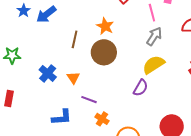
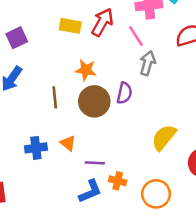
yellow semicircle: (154, 65) -> (164, 137), moved
blue cross: (48, 73) -> (36, 148), turned -30
purple semicircle: (141, 88) -> (124, 93), moved
blue L-shape: (62, 117) -> (90, 191), moved

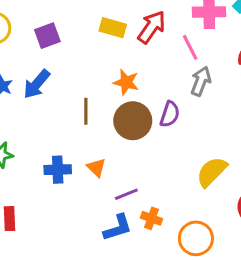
purple line: (95, 163) -> (126, 194), turned -30

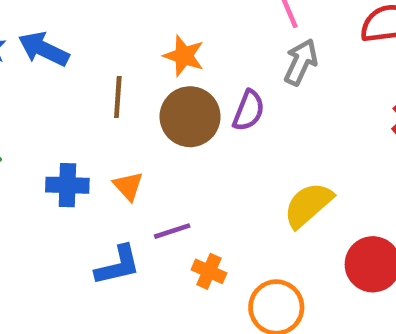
blue arrow: (37, 84) -> (44, 49), turned 72
blue L-shape: (118, 228) -> (118, 265), moved

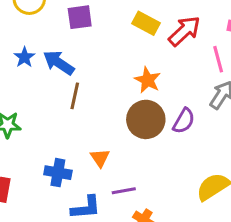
brown line: (118, 97) -> (75, 96), moved
blue cross: (67, 185) -> (58, 173), moved

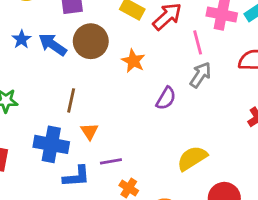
brown line: (75, 96) -> (71, 100), moved
brown circle: (146, 119) -> (91, 41), moved
blue cross: (58, 173) -> (51, 144), size x1.4

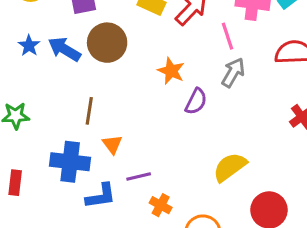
orange star: (133, 61) -> (171, 71), moved

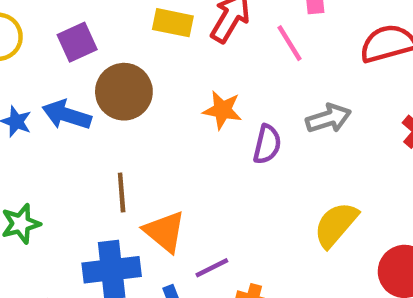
gray arrow: (233, 73) -> (328, 118), moved, turned 56
orange triangle: (112, 144) -> (165, 232), size x1.5

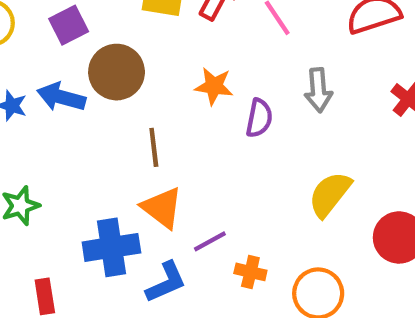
gray arrow: (328, 118) -> (318, 90), turned 105
brown line: (122, 193) -> (154, 147), moved

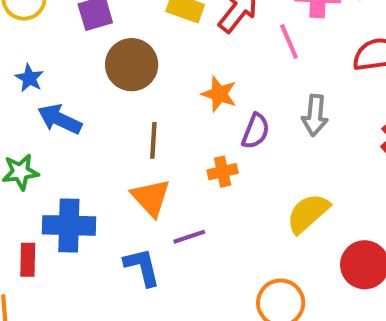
blue arrow: (61, 97) -> (60, 119), moved
blue cross: (111, 247) -> (69, 225), moved
orange cross: (250, 272) -> (223, 172), moved, turned -36
blue L-shape: (166, 282) -> (142, 267), turned -90

